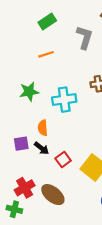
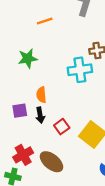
cyan cross: (64, 100) -> (80, 70), moved
black arrow: (42, 148) -> (40, 115), turned 42

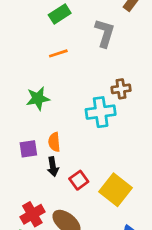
purple square: (20, 111) -> (28, 149), moved

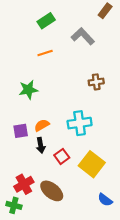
gray L-shape: (105, 33) -> (83, 36), turned -60
cyan cross: (101, 112) -> (80, 123), moved
orange semicircle: (54, 142) -> (42, 125), turned 64

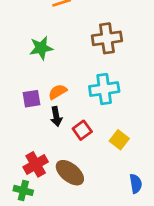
brown cross: (96, 82) -> (107, 38), moved, size x1.5
yellow square: (92, 164) -> (119, 140), size x0.6
blue semicircle: (105, 200) -> (136, 184), turned -136

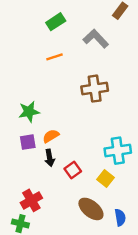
green star: (41, 48) -> (29, 112), moved
cyan cross: (104, 89) -> (118, 151), moved
brown ellipse: (70, 173) -> (91, 209), moved

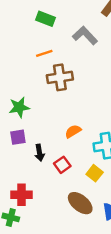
green rectangle: (56, 22) -> (45, 19), turned 54
brown cross: (95, 89) -> (60, 77), moved
orange semicircle: (51, 136) -> (73, 131), moved
red cross: (31, 200) -> (22, 195), turned 30

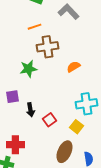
green star: (19, 107) -> (28, 69), moved
orange semicircle: (73, 131) -> (73, 67), moved
brown ellipse: (80, 203) -> (64, 152), turned 75

